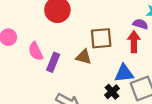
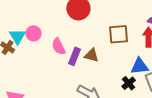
brown triangle: (84, 57) -> (92, 55), moved

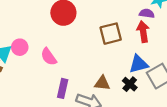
brown triangle: (92, 55) -> (102, 83), moved
purple rectangle: (75, 56) -> (63, 88), moved

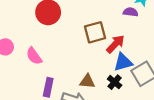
red arrow: (143, 32) -> (115, 44), moved, turned 54

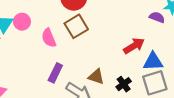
brown square: (95, 32) -> (76, 26), moved, turned -30
blue triangle: (123, 62) -> (153, 62), moved

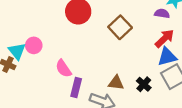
brown square: (76, 26) -> (120, 27), moved
pink semicircle: (49, 38) -> (63, 69), moved
red arrow: (134, 46) -> (165, 38), moved

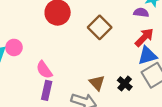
brown triangle: (116, 83) -> (97, 83), turned 42
purple rectangle: (76, 88) -> (47, 90), moved

